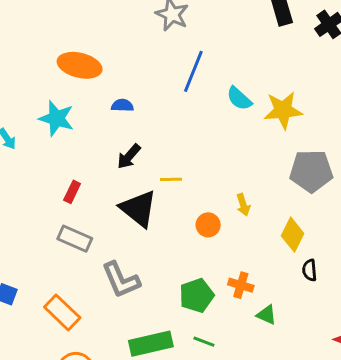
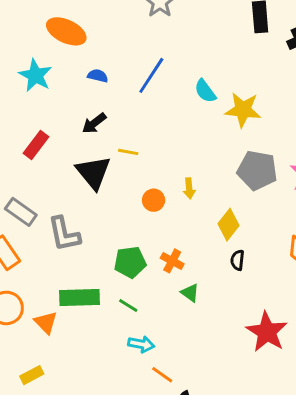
blue line: (193, 71) -> (151, 75), moved
red rectangle: (72, 192) -> (36, 145), size x1.4
gray rectangle: (75, 239) -> (21, 212), moved

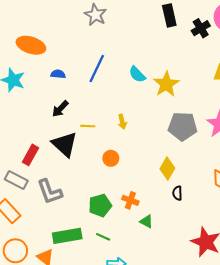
yellow star: (243, 110) -> (166, 84), turned -30
red rectangle: (36, 145) -> (30, 155), moved
yellow arrow: (189, 188) -> (122, 122), moved

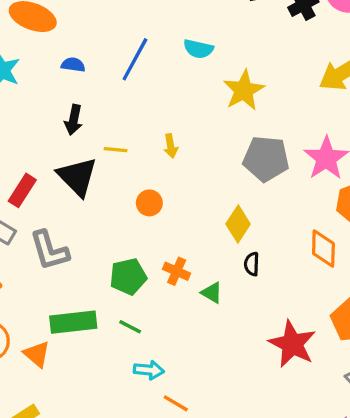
cyan semicircle: (137, 74) -> (198, 49), moved, turned -36
black arrow: (60, 109) -> (74, 120), turned -36
green triangle: (146, 221) -> (212, 293), moved

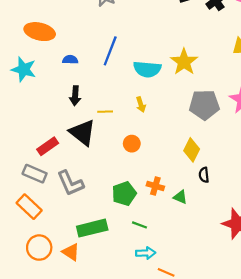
cyan semicircle: (198, 49) -> (147, 69), moved, size x1.4
red rectangle: (22, 190) -> (48, 146), turned 30
green line: (130, 327) -> (140, 225), moved

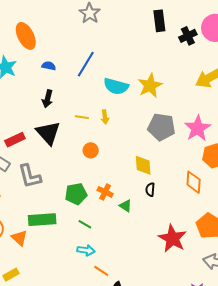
orange ellipse: (40, 32) -> (26, 36), turned 40
yellow line: (105, 112) -> (82, 117), moved
yellow diamond: (192, 150) -> (143, 165), turned -40

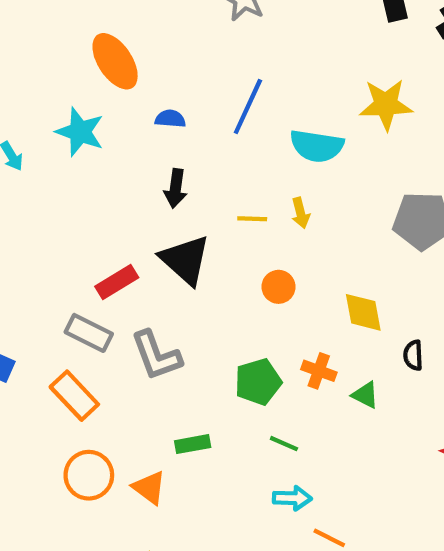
yellow star: (150, 86) -> (386, 105), moved, turned 30
yellow diamond: (143, 165) -> (363, 312), moved
green rectangle: (42, 220) -> (193, 444), size x0.6

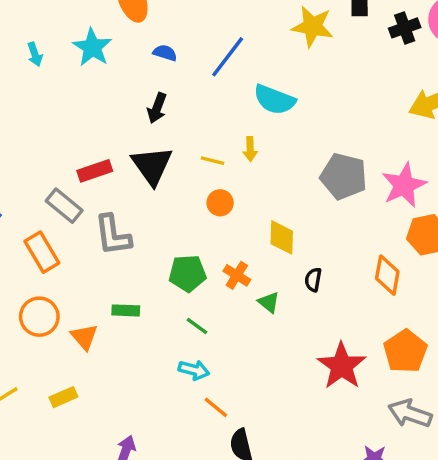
yellow star: (386, 105) -> (312, 26), moved
yellow line: (252, 219) -> (213, 161), moved

